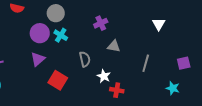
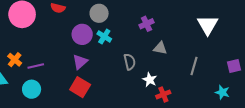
white triangle: (159, 24) -> (208, 25), size x1.5
red square: (58, 80) -> (80, 87), moved
red cross: (117, 90) -> (163, 94), turned -32

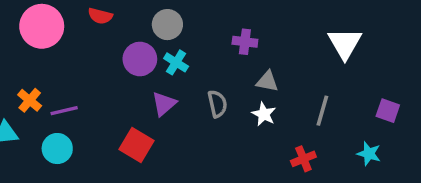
purple cross: (146, 24) -> (245, 42), turned 32
purple triangle: (80, 62) -> (164, 104), moved
purple square: (234, 66) -> (388, 111), turned 32
white star: (150, 80) -> (264, 114), moved
red cross: (163, 94) -> (303, 159), moved

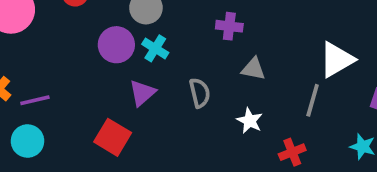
white triangle: (345, 43) -> (337, 60), moved, turned 30
white star: (264, 114) -> (250, 121), moved

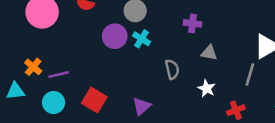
purple triangle: (142, 93) -> (142, 106), moved
red square: (113, 137) -> (94, 100), moved

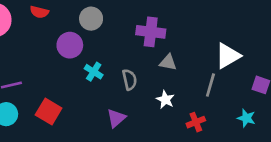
purple cross: (193, 23) -> (151, 32), size x1.5
cyan cross: (142, 39) -> (94, 72), moved
purple triangle: (142, 106) -> (116, 118), moved

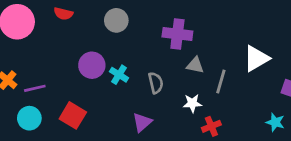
purple circle: (70, 45) -> (92, 65), moved
gray line: (210, 85) -> (221, 82), moved
white star: (165, 100) -> (192, 103), turned -30
red cross: (196, 122) -> (211, 126), moved

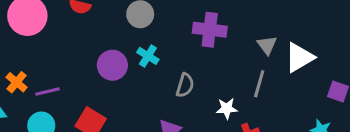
gray triangle: (195, 65) -> (267, 45), moved, turned 42
cyan cross: (119, 75) -> (148, 56), moved
gray semicircle: (156, 83) -> (185, 85), turned 30

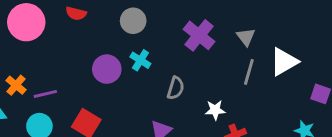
purple cross: (210, 30) -> (199, 35), turned 32
gray triangle: (267, 45) -> (246, 37), moved
gray line: (259, 84) -> (249, 72), moved

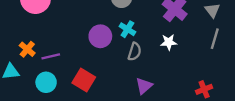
gray semicircle: (176, 88) -> (135, 52), moved
white star: (215, 110) -> (169, 42), moved

